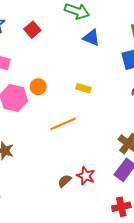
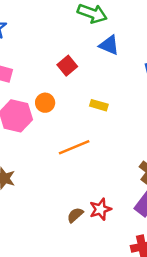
red square: (32, 30) -> (67, 66), moved
red star: (86, 176) -> (100, 209), turned 30

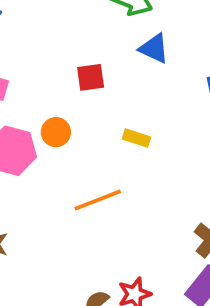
red square: (67, 66) -> (91, 77), turned 30

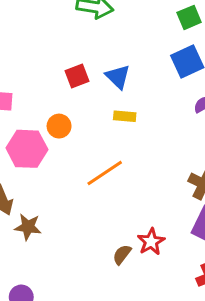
blue triangle: (154, 48) -> (118, 77), moved, turned 32

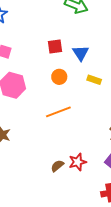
yellow rectangle: (125, 116) -> (94, 80), moved
orange circle: (59, 126) -> (59, 77), moved

